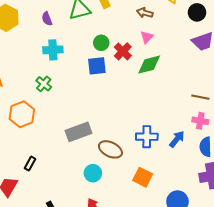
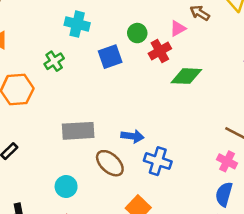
pink triangle: (147, 37) -> (178, 28), moved
blue square: (97, 66) -> (110, 57), moved, turned -30
blue arrow: (177, 139) -> (132, 136), moved, turned 42
cyan circle: (93, 173) -> (66, 187), moved

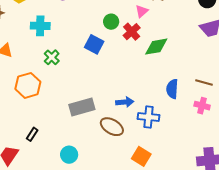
cyan cross: (77, 24) -> (40, 26), moved
blue square: (110, 57) -> (94, 44), turned -30
cyan circle: (66, 187) -> (69, 155), moved
blue semicircle: (224, 194) -> (172, 89), moved

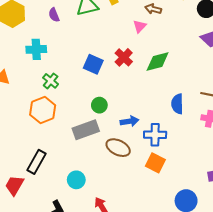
green circle: (111, 22) -> (99, 105), moved
red cross: (132, 32) -> (124, 57), moved
orange hexagon: (28, 85) -> (43, 110), moved
black rectangle: (32, 134) -> (37, 162), size x1.6
orange square: (141, 156) -> (155, 163), moved

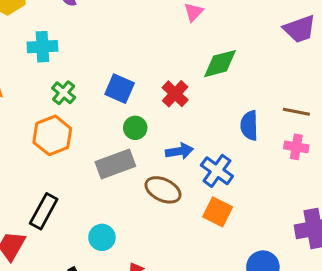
red cross: (124, 57) -> (175, 94), moved
blue square: (93, 64) -> (120, 89), moved
blue cross: (155, 135) -> (217, 171), turned 35

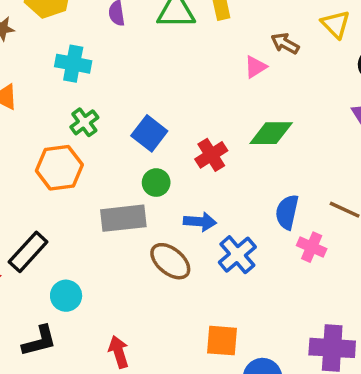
pink cross: (296, 147) -> (312, 247), moved
orange square: (218, 212) -> (222, 341), moved, turned -36
cyan circle: (102, 237) -> (66, 296), moved

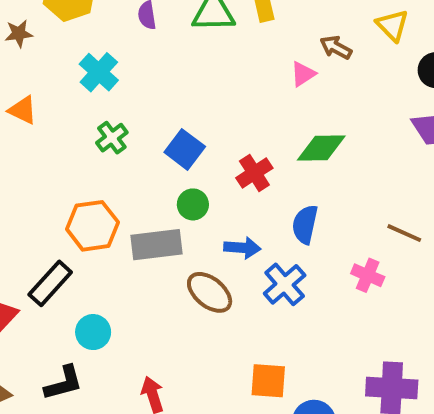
cyan cross: (73, 64) -> (99, 72), turned 32
orange hexagon: (59, 168) -> (92, 226), moved
blue semicircle: (287, 212) -> (305, 224), moved

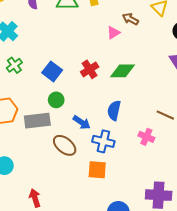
red cross: (254, 173) -> (90, 69), moved
blue arrow: (242, 248) -> (82, 122), turned 30
blue cross: (285, 284) -> (103, 141), turned -35
orange square: (268, 381) -> (97, 170), moved

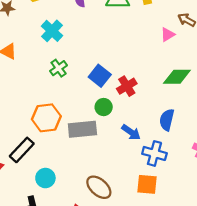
red cross: (90, 69) -> (127, 86), moved
brown ellipse: (65, 145) -> (99, 187), moved

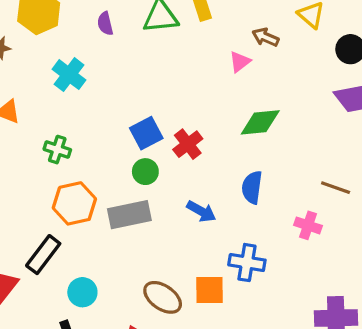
green cross: (59, 68) -> (57, 150), moved, turned -30
blue square: (100, 76) -> (146, 133), turned 30
green circle: (104, 107) -> (145, 172), moved
blue cross: (154, 153) -> (247, 263), moved
orange square: (147, 184) -> (210, 290), moved

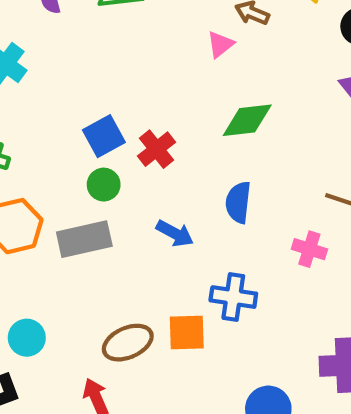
brown ellipse: (163, 297) -> (128, 343), turned -57

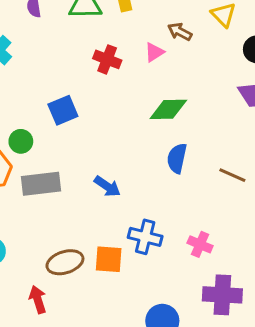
red cross: (156, 149) -> (107, 59), moved, turned -36
green circle: (104, 185) -> (21, 141), moved
blue semicircle: (238, 202) -> (177, 158), moved
pink cross: (309, 249) -> (200, 244), moved

